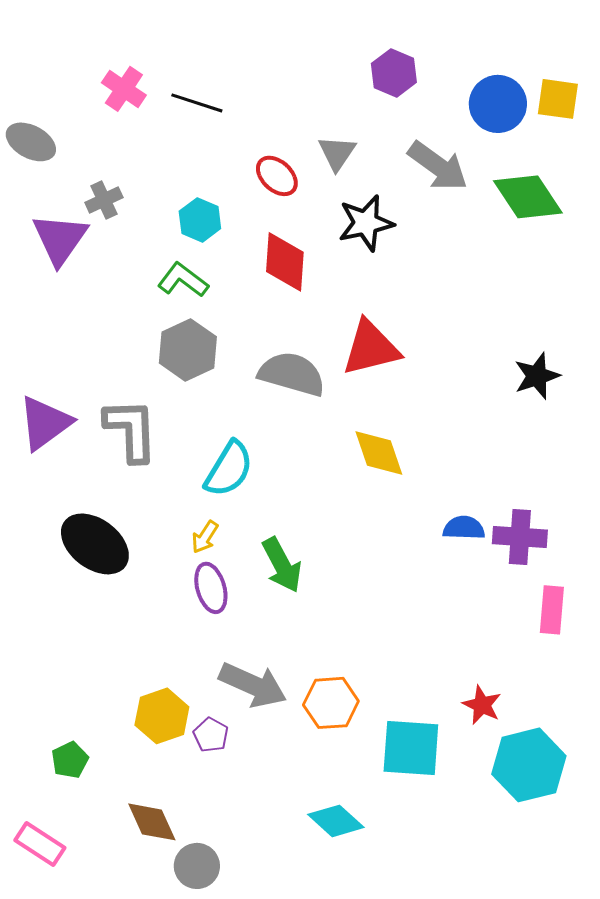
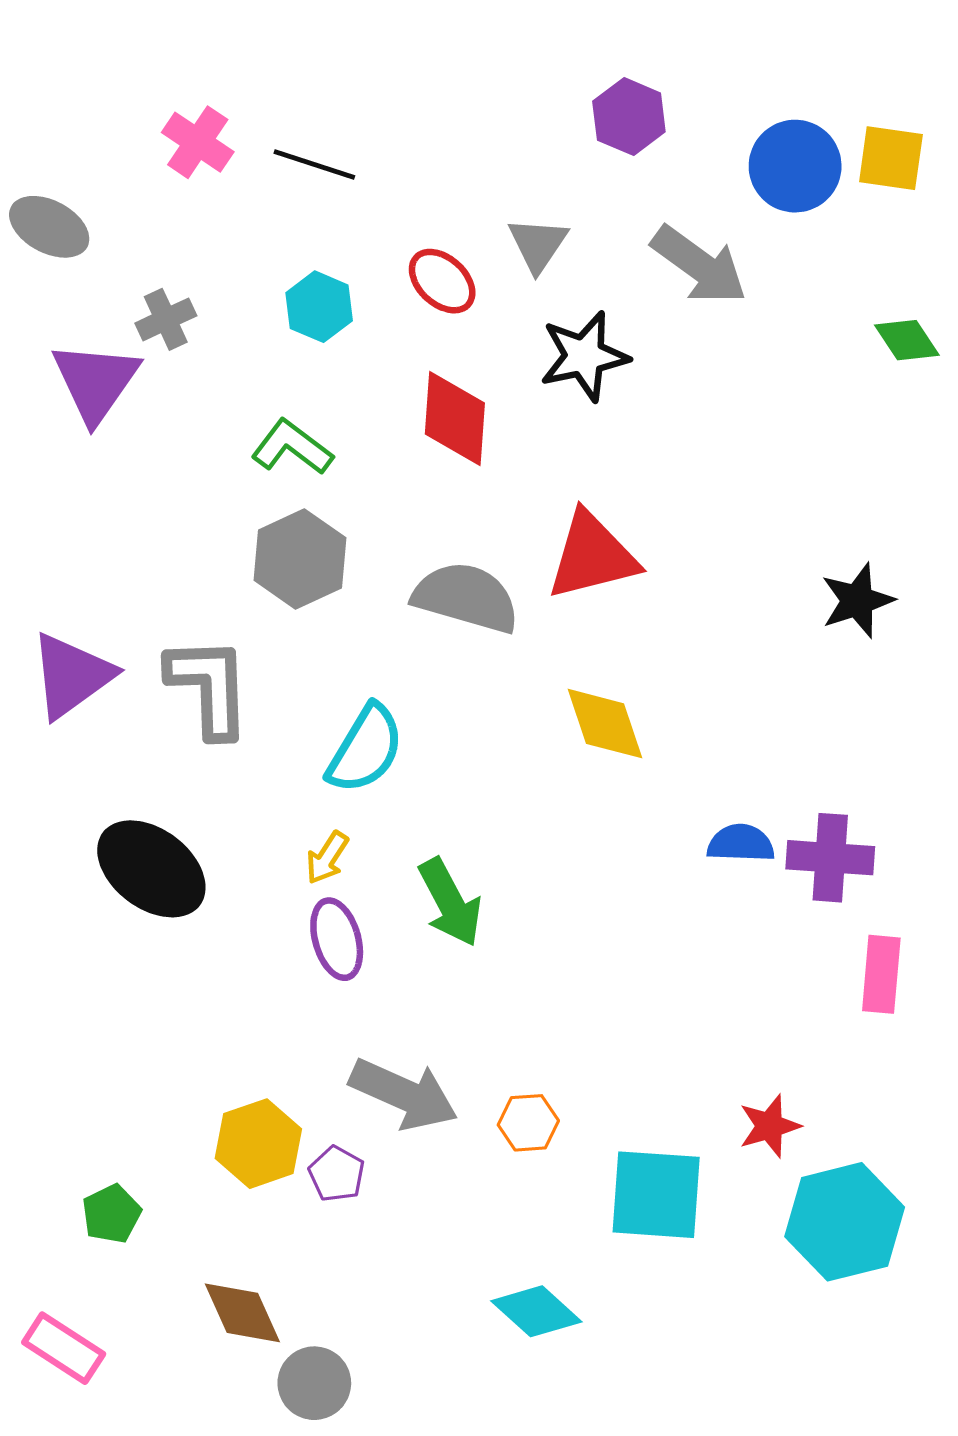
green diamond: (528, 197) -> (907, 340), moved, size x0.6
cyan hexagon: (200, 220) -> (319, 307), moved
orange hexagon: (331, 703) -> (528, 1123), size x0.7
red star: (482, 705) -> (770, 1126), turned 30

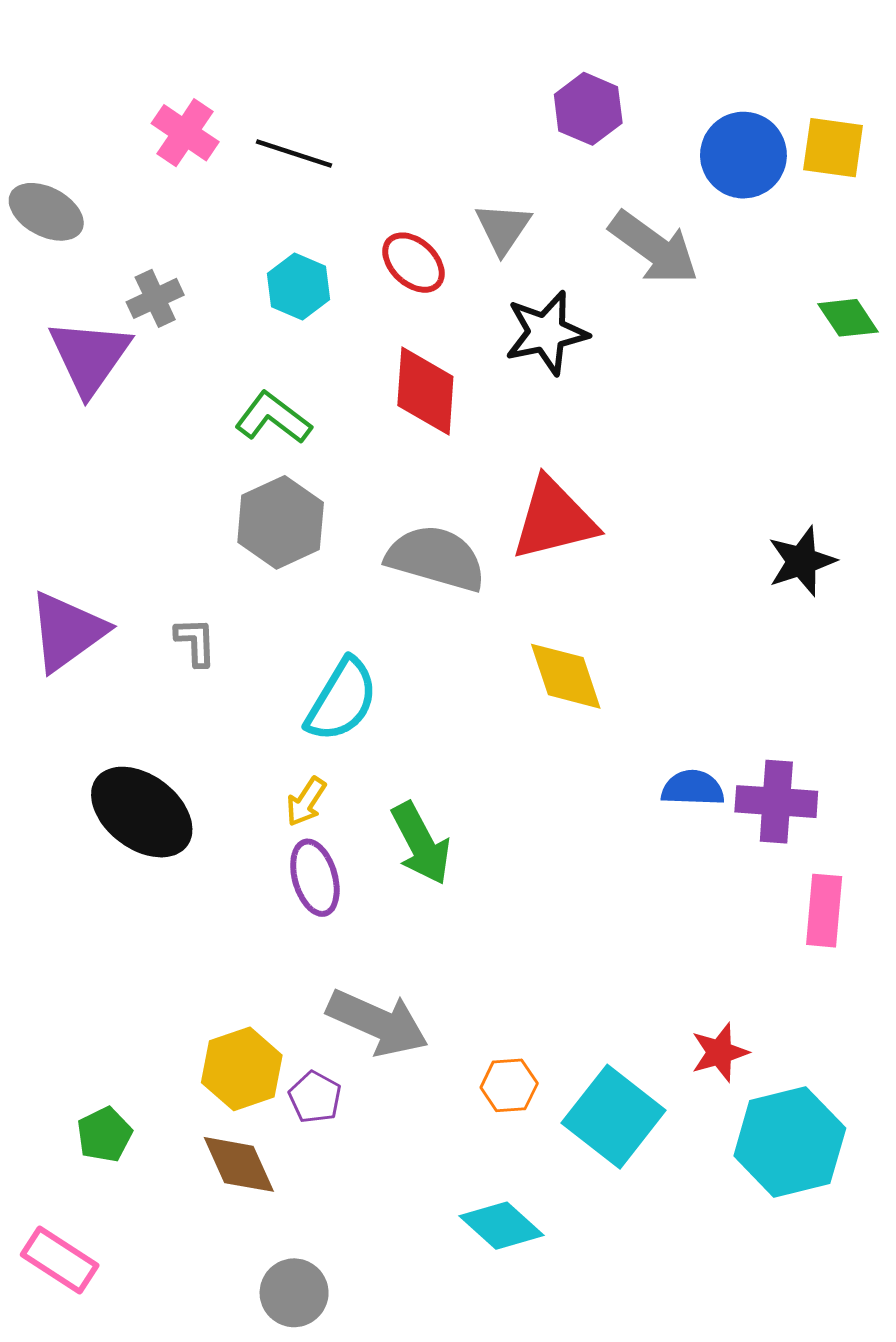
gray L-shape: (209, 687) -> (196, 642), size x0.5
orange hexagon: (528, 1123) -> (509, 1085), moved
cyan square: (656, 1195) -> (614, 1117), turned 34
brown diamond: (242, 1313) -> (239, 1164), moved

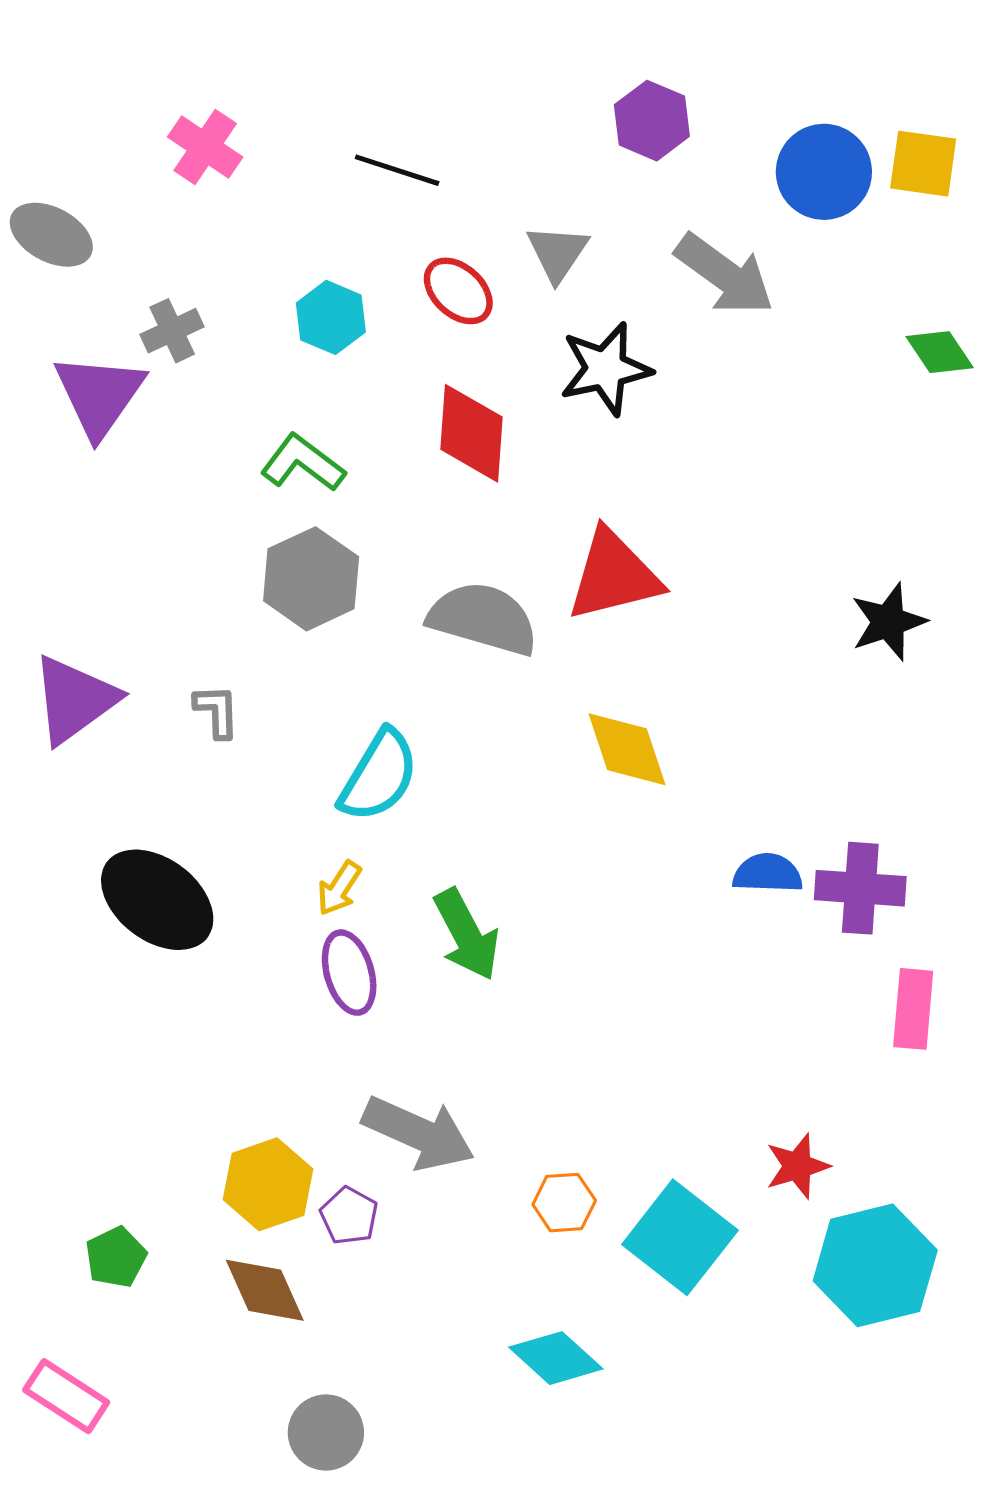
black line: (294, 154) -> (397, 170), moved

